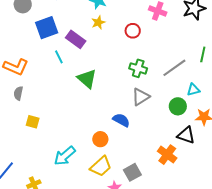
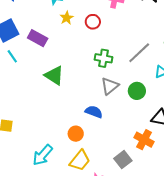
yellow star: (98, 22) -> (67, 18), moved
cyan line: (59, 57) -> (12, 56), moved
green circle: (178, 106) -> (137, 91), moved
gray square: (132, 172) -> (123, 160), moved

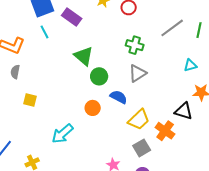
gray line: (139, 53) -> (172, 28), moved
green circle: (137, 91) -> (99, 76), moved
orange circle: (76, 134) -> (93, 108), moved
yellow trapezoid: (80, 160) -> (139, 120), moved

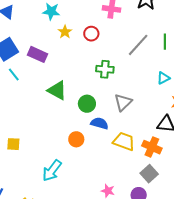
gray triangle: (137, 73) -> (123, 102), moved
green circle: (99, 76) -> (87, 104), moved
yellow trapezoid: (139, 120) -> (124, 141), turned -105
gray square: (142, 148) -> (149, 174), moved

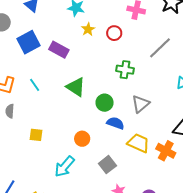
cyan line: (14, 75) -> (35, 85), moved
orange circle: (76, 139) -> (82, 139), moved
yellow square: (13, 144) -> (36, 135), moved
gray square: (149, 174) -> (107, 165), moved

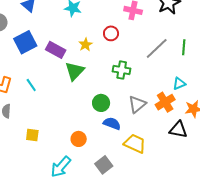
yellow star: (88, 29) -> (85, 45), moved
green triangle: (76, 87) -> (75, 71), moved, turned 40
orange cross: (166, 151) -> (165, 102), moved, turned 30

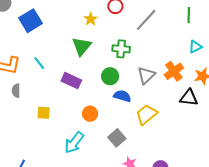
gray line: (157, 48) -> (146, 20), moved
purple rectangle: (56, 50) -> (71, 81), moved
green cross: (122, 70) -> (121, 49), moved
cyan triangle: (179, 84) -> (195, 47), moved
yellow trapezoid: (135, 144) -> (146, 114), turned -60

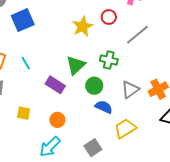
yellow star: (91, 19) -> (83, 26), size x1.5
green triangle: (82, 46) -> (76, 65), moved
orange circle: (90, 114) -> (57, 120), moved

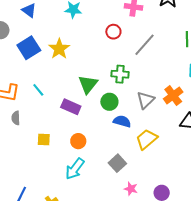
yellow star: (83, 26) -> (59, 49), moved

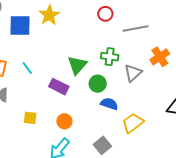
gray line: (144, 45) -> (136, 29), turned 35
blue square: (29, 48) -> (20, 25), turned 30
yellow star: (59, 49) -> (49, 15), moved
orange cross: (173, 95) -> (160, 57), moved
gray triangle: (146, 100) -> (133, 73), moved

